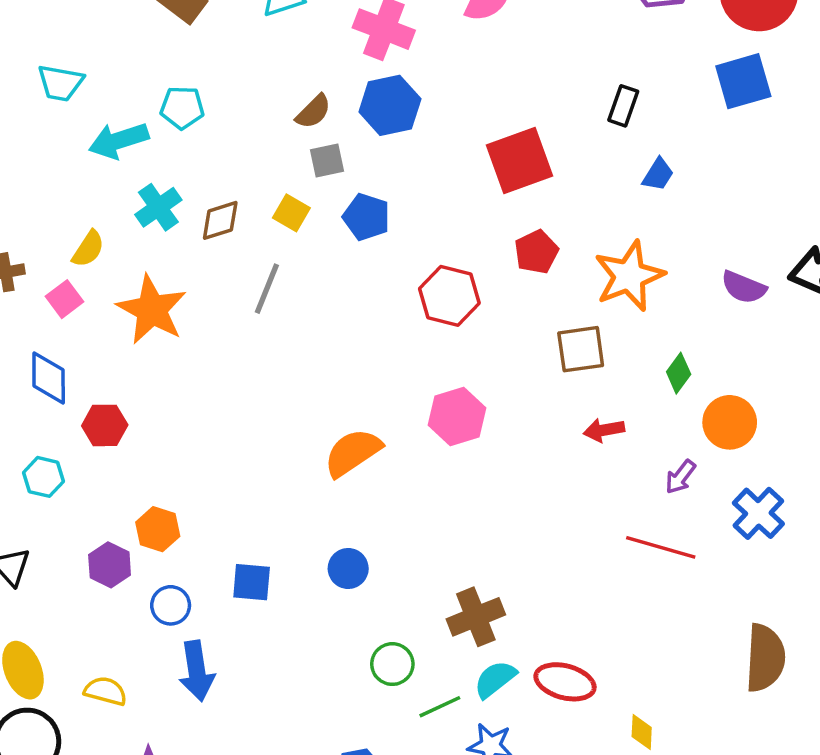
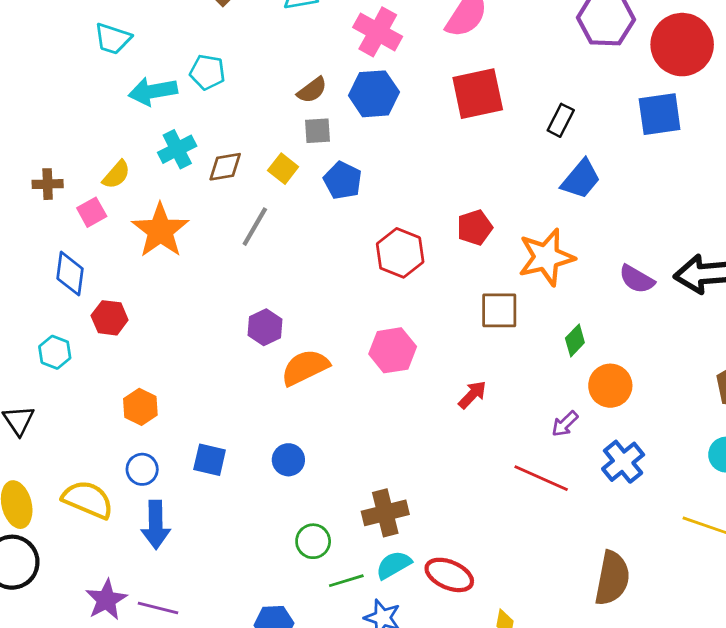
red square: (520, 161) -> (478, 94), moved
blue trapezoid: (658, 174) -> (581, 179), size x1.5
red arrow: (604, 430) -> (472, 395), moved, turned 136
purple hexagon: (110, 565) -> (265, 327), moved
yellow semicircle: (105, 691) -> (88, 500), moved, size x1.5

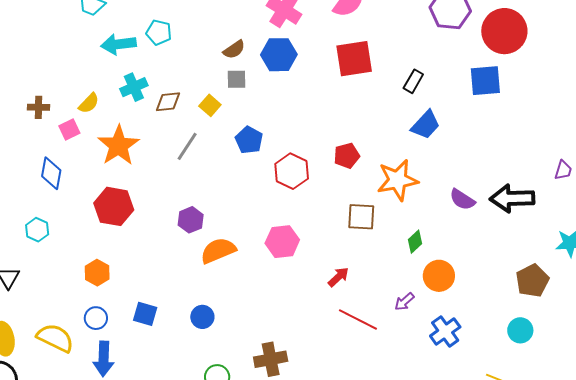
blue pentagon: (343, 180) -> (249, 140), moved
red hexagon: (110, 318) -> (114, 206), moved, size x1.5
red line: (541, 478) -> (358, 320), moved

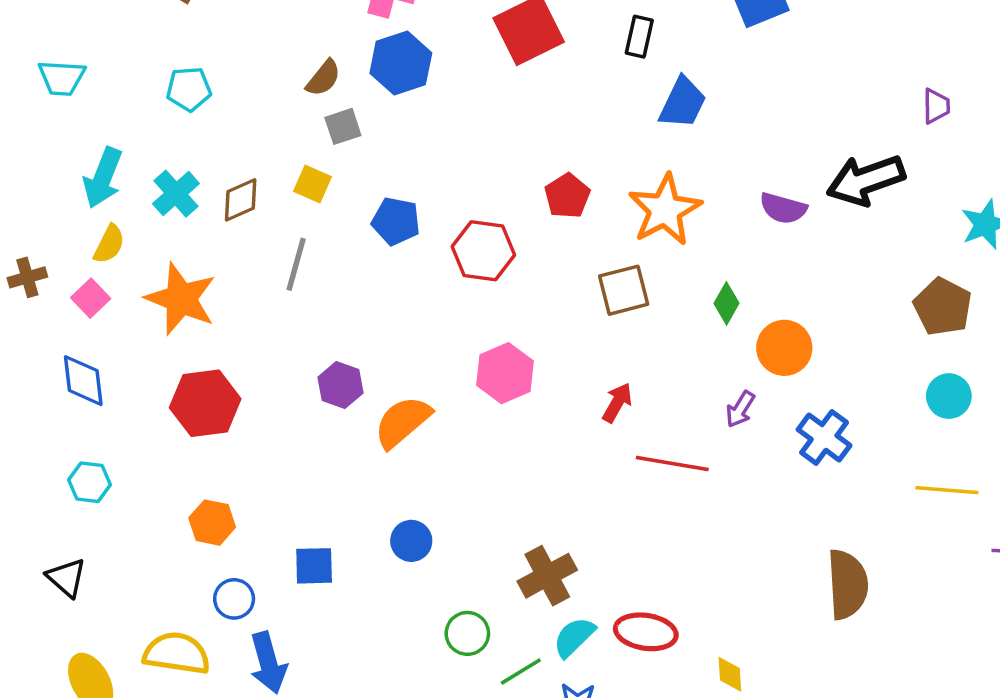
cyan arrow: (118, 44) -> (103, 178), moved, turned -44

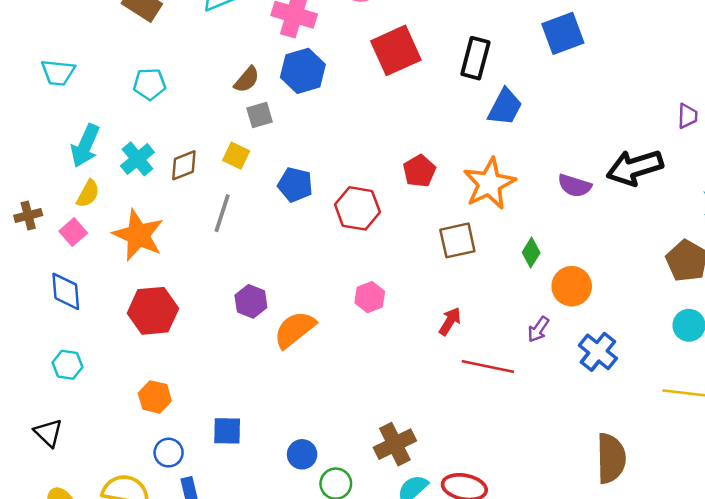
black rectangle: (639, 37) -> (475, 58), size x1.4
pink hexagon: (505, 373) -> (370, 297), size x0.7
blue circle: (411, 541) -> (302, 454), moved

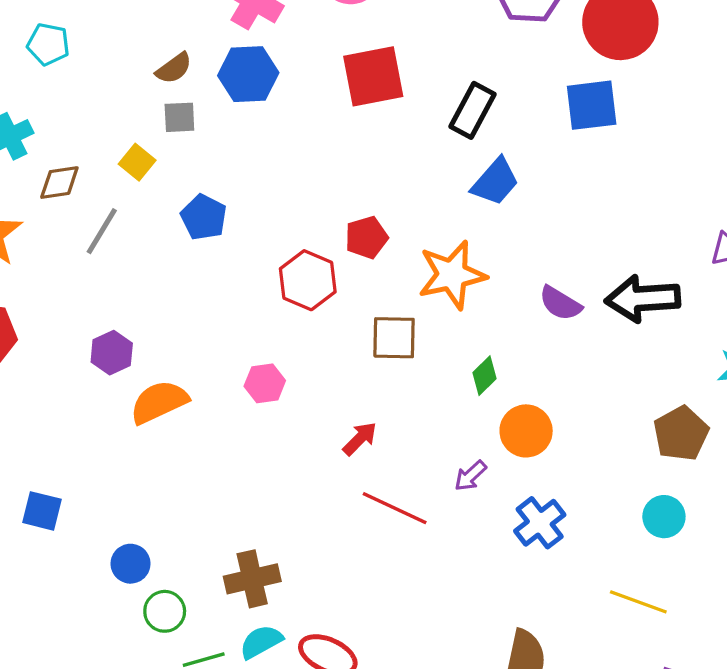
brown diamond: (184, 165) -> (59, 183), moved
red hexagon: (357, 208) -> (308, 280), moved

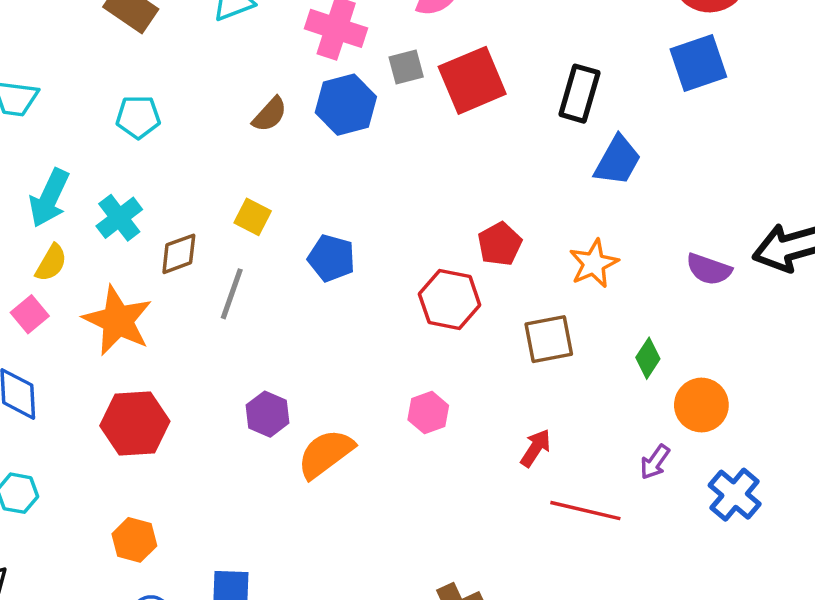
gray square: (179, 117) -> (406, 67), moved
orange star: (452, 275) -> (594, 263), size x0.7

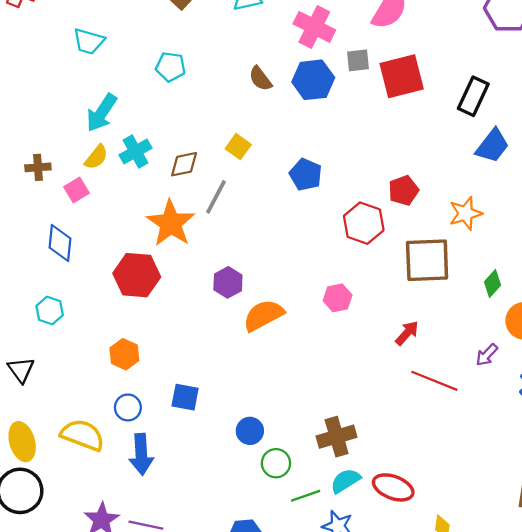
brown semicircle: (270, 114) -> (260, 79), turned 92
cyan cross: (119, 218) -> (135, 151), moved
blue pentagon: (331, 258) -> (306, 175), moved
orange star: (118, 321) -> (171, 223), moved
brown square: (549, 339) -> (427, 260), size x1.4

